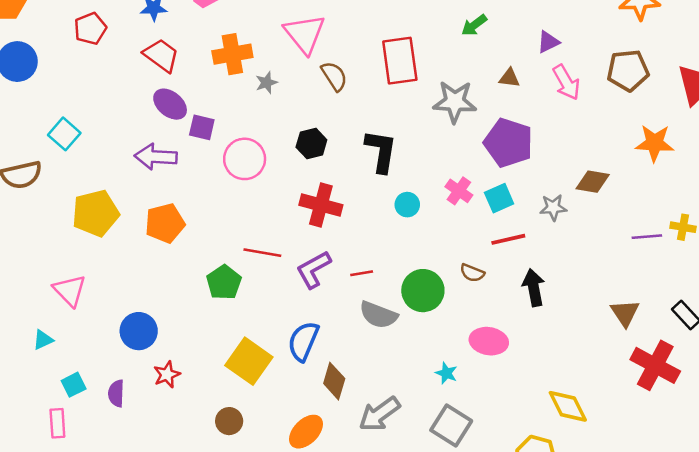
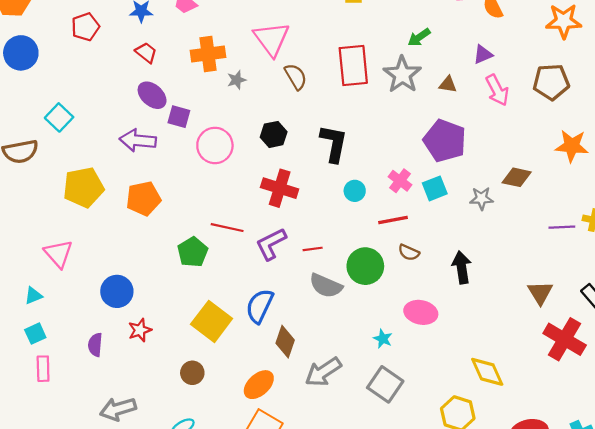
red trapezoid: (161, 55) -> (146, 53), size x0.7
gray star: (455, 102) -> (402, 75), moved, turned 30
red line: (508, 239) -> (393, 220), moved
cyan square: (74, 385) -> (35, 334), moved

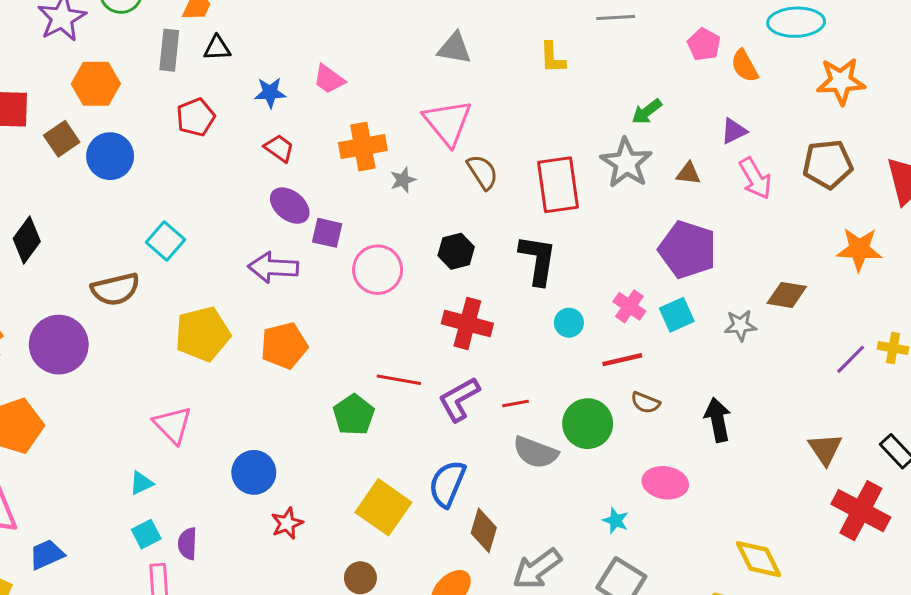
red rectangle: (353, 65) -> (558, 185), moved
purple line: (562, 227) -> (851, 359), turned -40
purple semicircle: (95, 345) -> (187, 544), moved

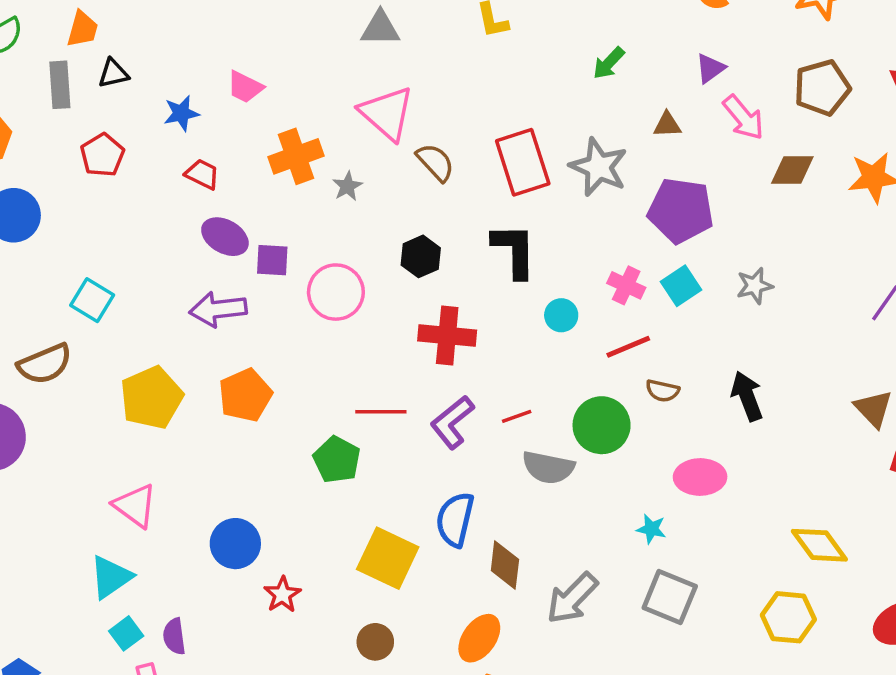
gray star: (626, 163) -> (599, 167), moved
brown diamond: (787, 295) -> (792, 170), moved
cyan triangle: (141, 483) -> (111, 577), size x1.6

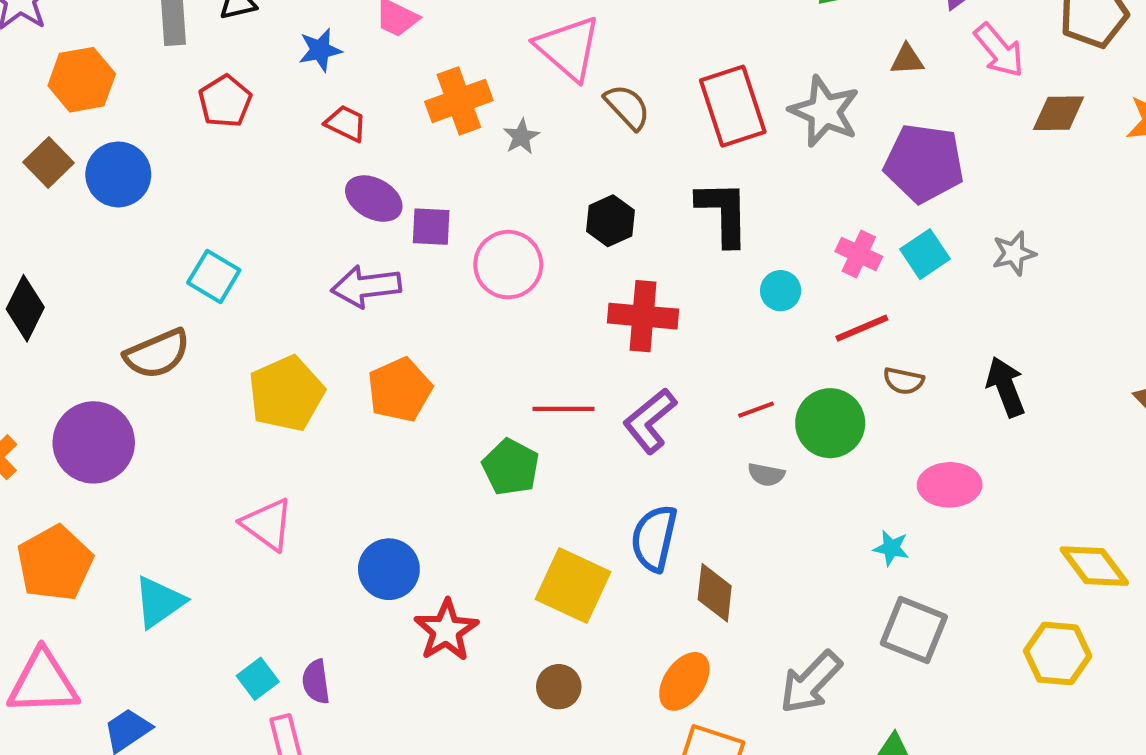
red line: (517, 416) -> (756, 410), moved
gray semicircle: (548, 467) -> (766, 475), size x0.6
cyan triangle: (111, 577) -> (159, 602), moved
red star: (282, 595) -> (446, 630), size x1.4
gray arrow: (572, 598) -> (811, 682), moved

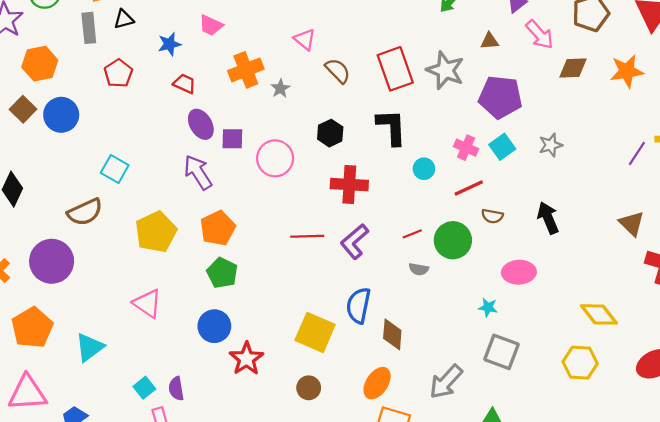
pink triangle: (568, 48) -> (305, 39), size x0.6
purple ellipse: (374, 199) -> (201, 124), turned 32
purple arrow: (366, 286) -> (198, 172), turned 66
green pentagon: (511, 467) -> (222, 273), moved

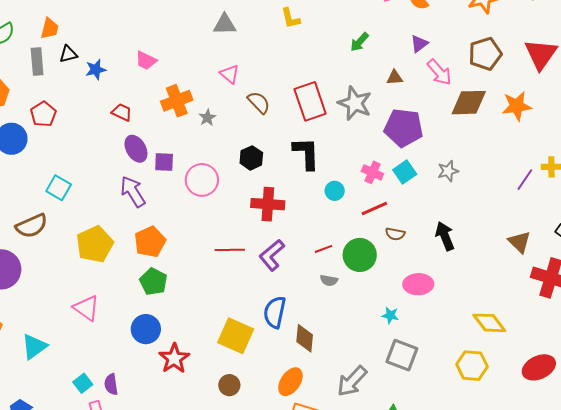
blue star: (169, 44) -> (96, 70), moved
brown diamond: (573, 68) -> (469, 103), size x1.4
red pentagon: (118, 73) -> (43, 114), moved

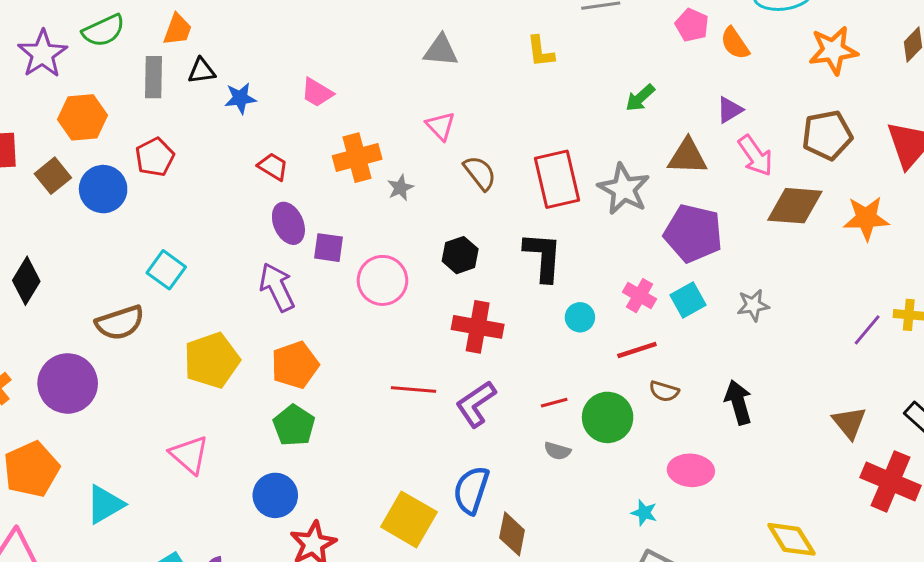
brown triangle: (395, 77) -> (688, 157), size x1.6

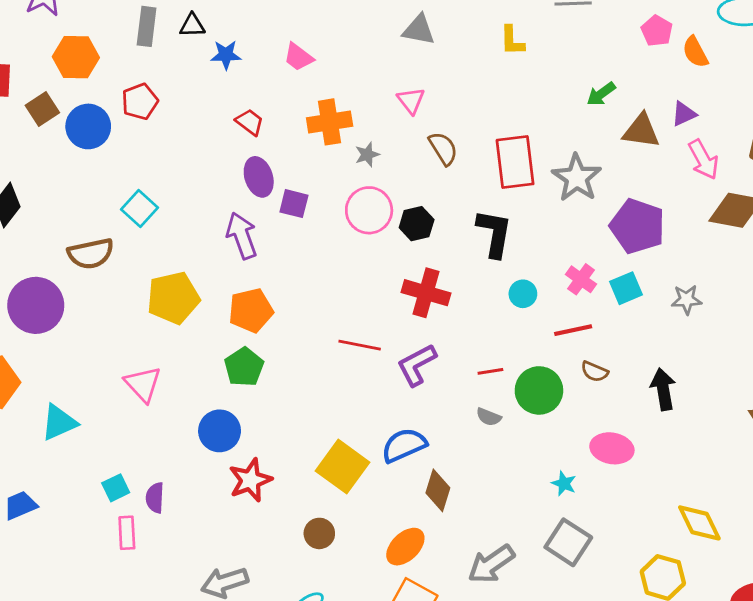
brown triangle: (688, 157) -> (641, 131), moved
pink circle: (382, 280) -> (369, 210), moved
blue semicircle: (471, 490) -> (404, 445), turned 42

